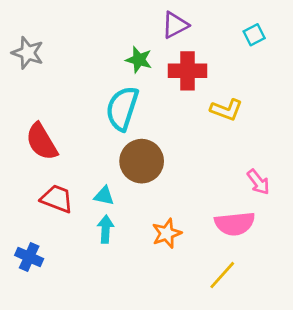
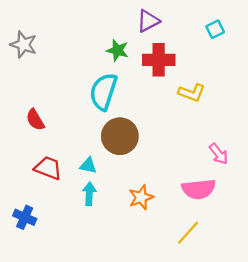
red semicircle: (42, 142) -> (35, 120), size x0.7

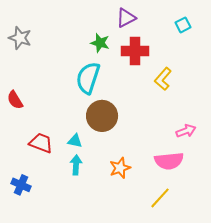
yellow L-shape: (192, 93) -> (163, 79), turned 110
red semicircle: (35, 120) -> (15, 100), moved
pink arrow: (219, 154) -> (186, 131), turned -72

